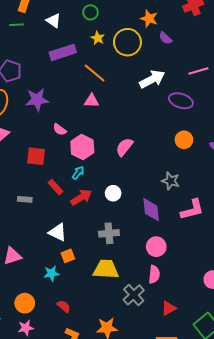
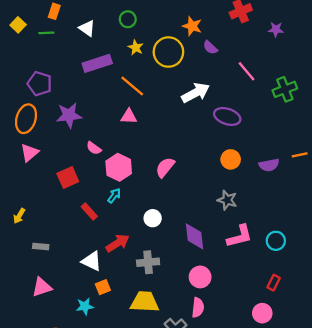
pink line: (198, 71) -> (246, 71), moved, turned 66
red square: (36, 156) -> (68, 177), turned -30
gray star: (171, 181) -> (227, 200), moved
red arrow: (81, 197) -> (118, 243), moved
gray rectangle: (25, 199) -> (41, 246), moved

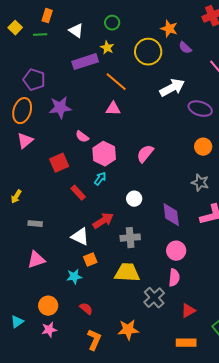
yellow star: (136, 48) -> (107, 48), moved

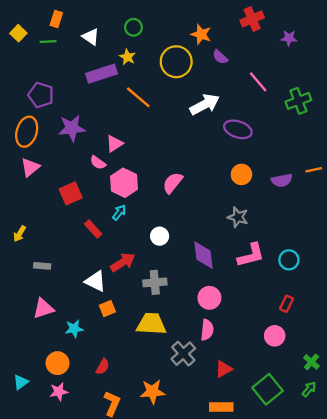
pink triangle: (113, 109) -> (114, 144), moved, turned -35
cyan star: (74, 277) -> (74, 329), moved
red semicircle: (86, 309) -> (103, 367), turned 80

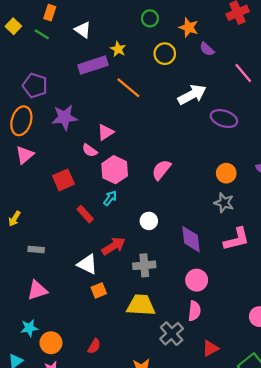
green circle: (133, 27) -> (150, 18), moved
green line: (48, 42) -> (42, 34), turned 35
yellow circle: (176, 62) -> (165, 54), size x0.7
orange circle: (241, 174) -> (226, 173), moved
cyan star: (74, 329) -> (29, 328), moved

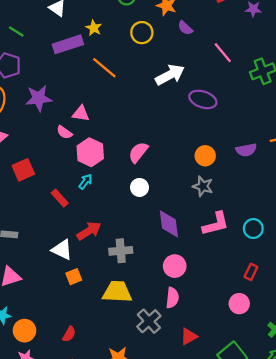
green line: (42, 34) -> (16, 31), moved
pink triangle: (106, 132) -> (81, 114), turned 42
red square: (63, 180) -> (23, 170), moved
white circle: (149, 221) -> (139, 187), moved

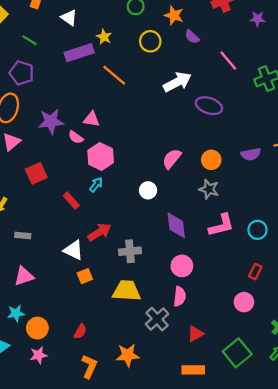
purple star: (39, 98) -> (51, 121), moved
pink semicircle: (138, 152) -> (172, 159), moved

